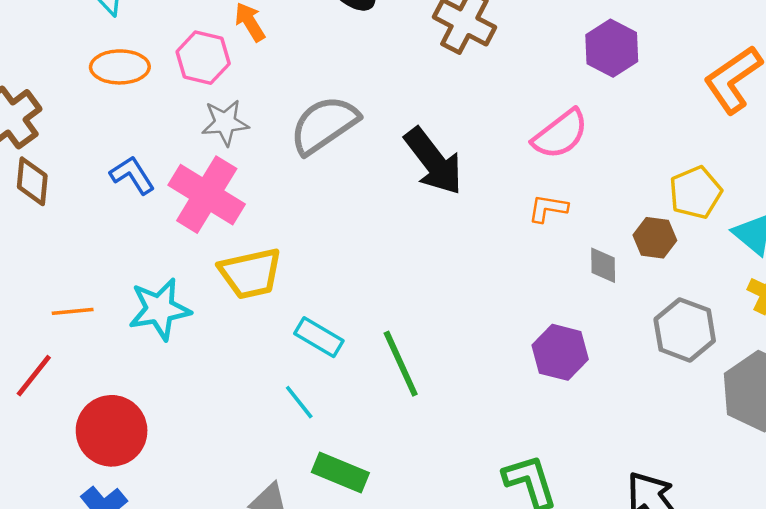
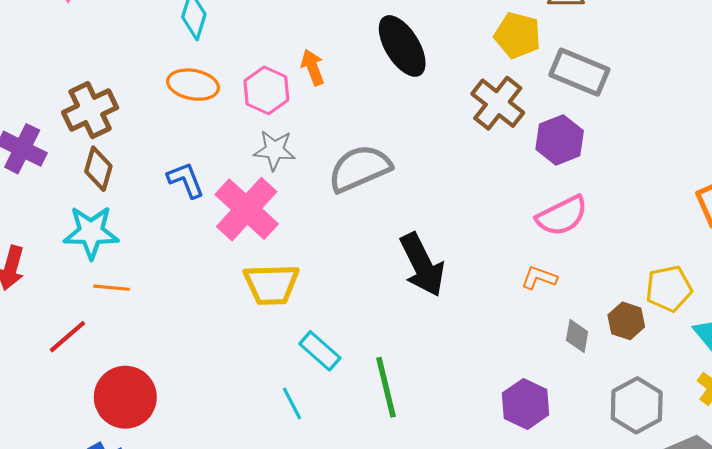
purple hexagon: (612, 48) -> (560, 140), moved
black arrow: (434, 161) -> (422, 265), moved
cyan star: (160, 309) -> (91, 232), moved

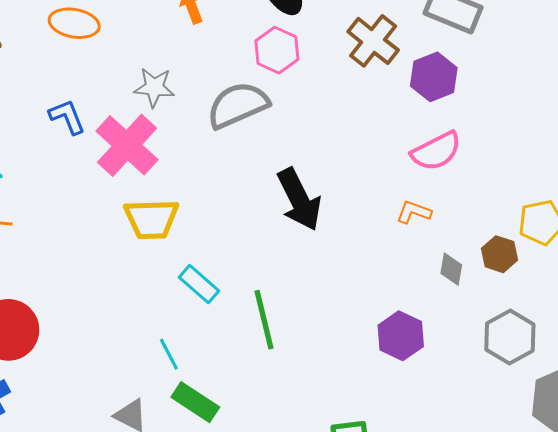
pink hexagon: (266, 90) -> (277, 50), moved
cyan line: (292, 404) -> (169, 354), moved

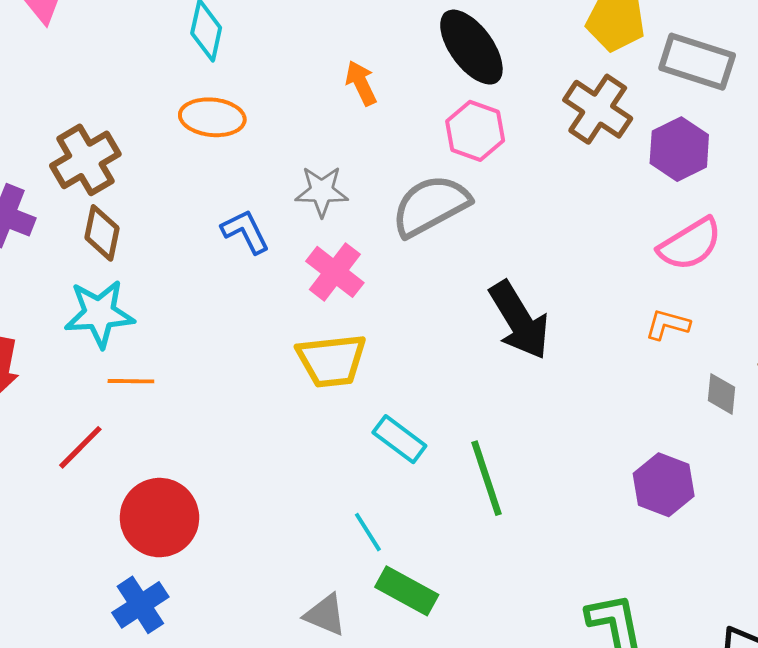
blue L-shape: (67, 117) -> (245, 231), moved
pink cross: (127, 145) -> (335, 272), moved, size x0.7

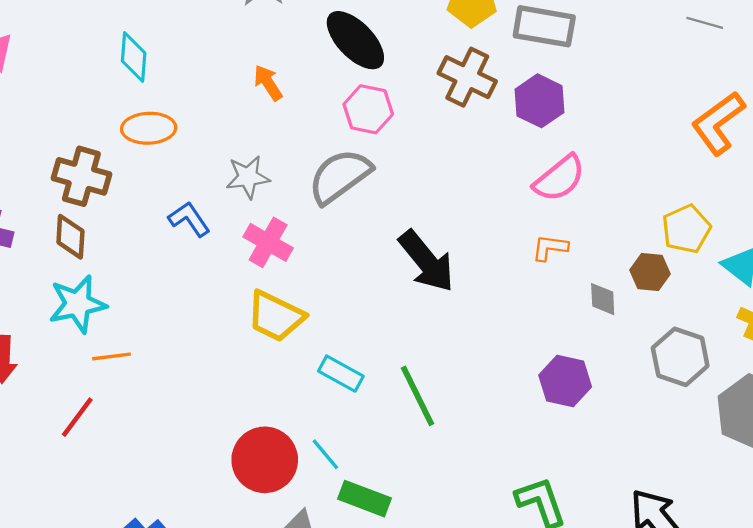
brown cross: (85, 160) -> (81, 176), moved, turned -36
yellow trapezoid: (332, 361) -> (276, 316), turned 40
red circle: (159, 518) -> (265, 460), moved

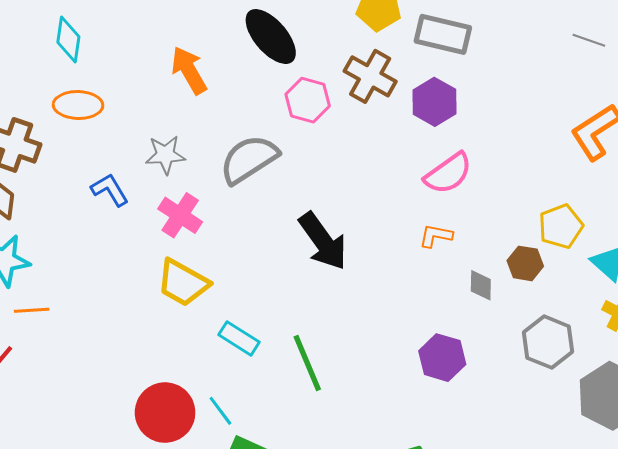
orange arrow: (268, 83) -> (189, 70), size x1.4
pink hexagon: (368, 109) -> (308, 100), moved

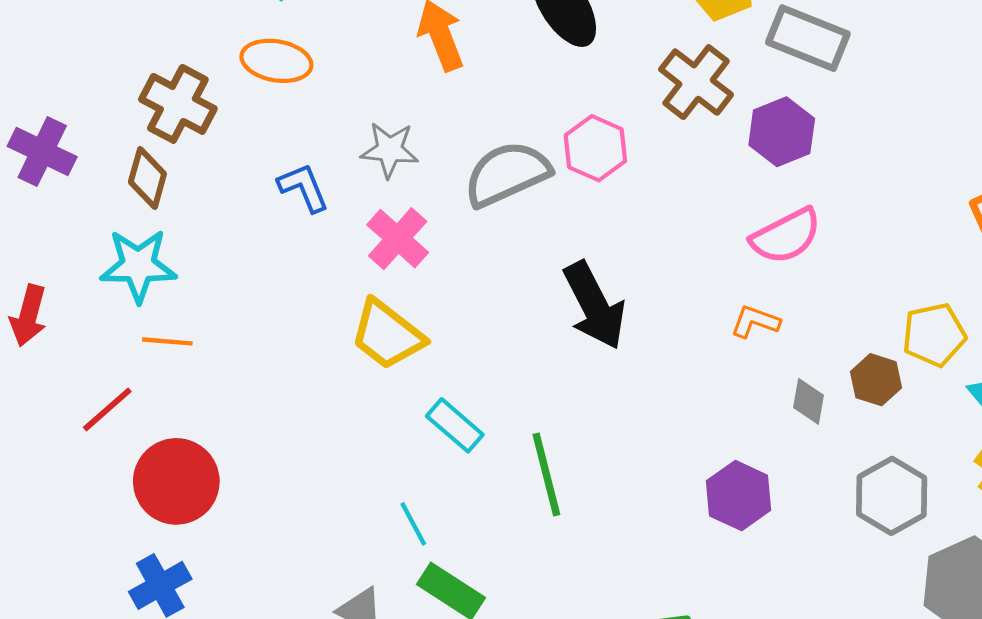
pink hexagon: (308, 100) -> (595, 148), moved
red circle: (165, 413) -> (176, 481), moved

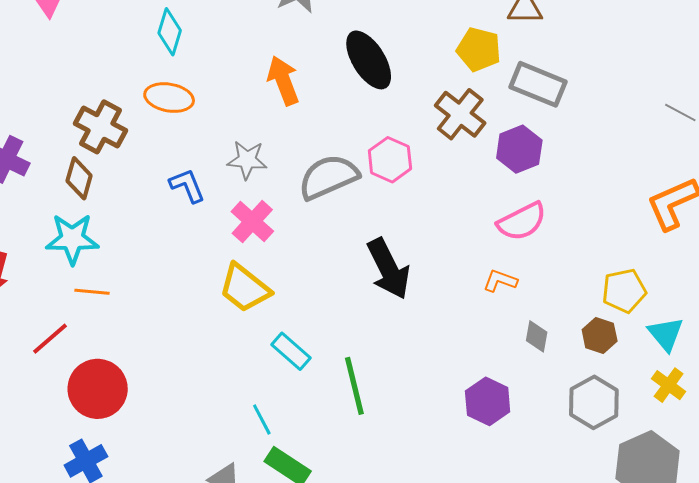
brown hexagon: (876, 380) -> (600, 335), moved

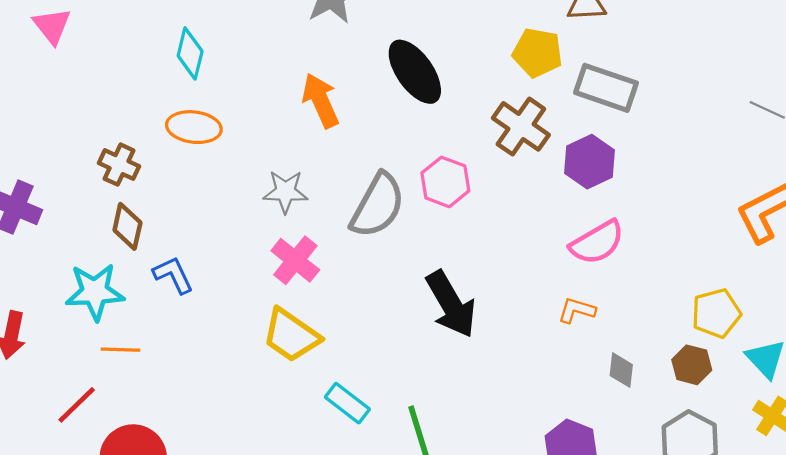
brown cross: (100, 127) -> (119, 165), size x0.7
gray semicircle: (328, 177) -> (378, 206), turned 146
brown diamond: (79, 178) -> (127, 226), moved
blue L-shape: (187, 186) -> (173, 275), moved

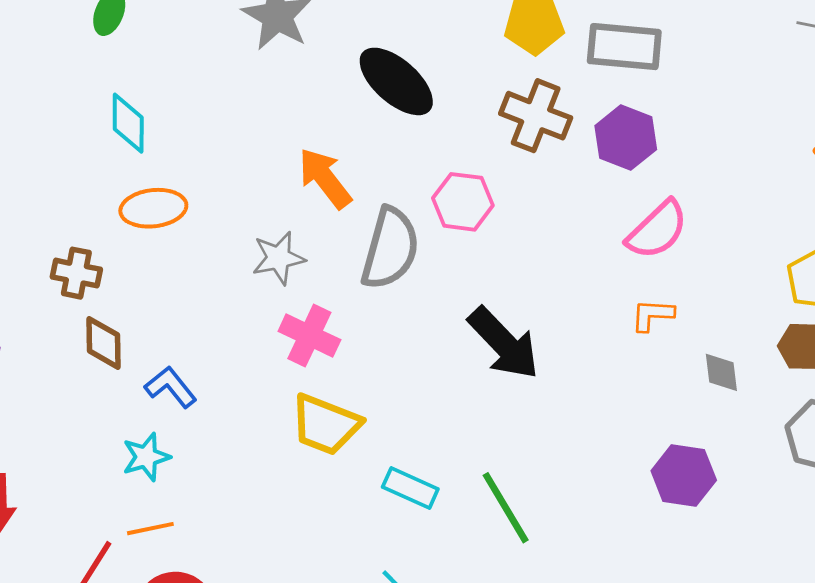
orange arrow: (321, 100) -> (325, 178), moved
cyan star: (95, 292) -> (146, 457), moved, size x0.7
orange line: (121, 350) -> (150, 529), moved

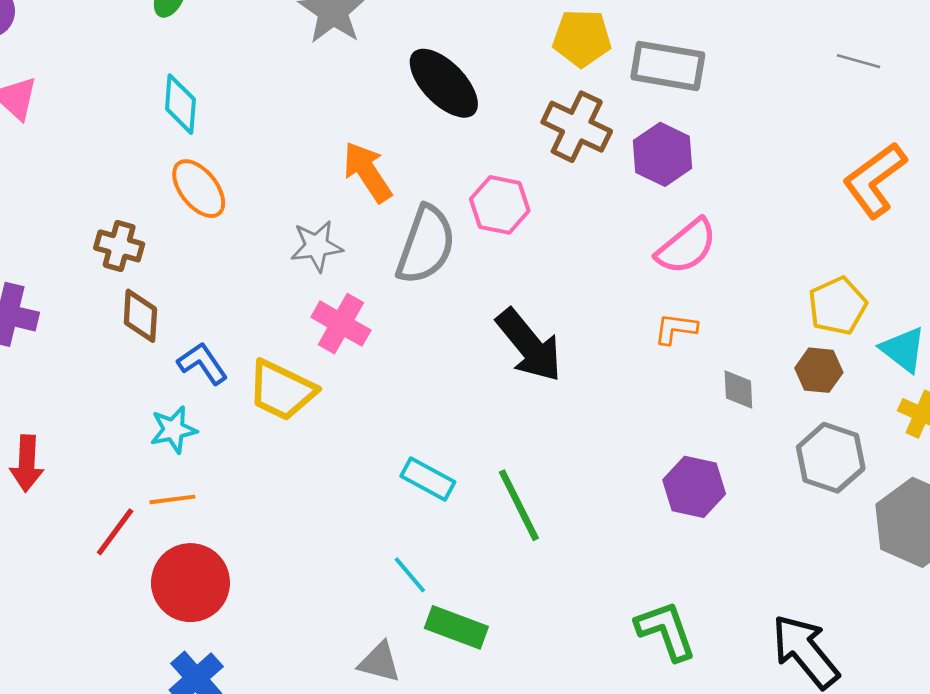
orange ellipse: (153, 208) -> (199, 189), turned 54
yellow trapezoid: (326, 425) -> (282, 390), moved

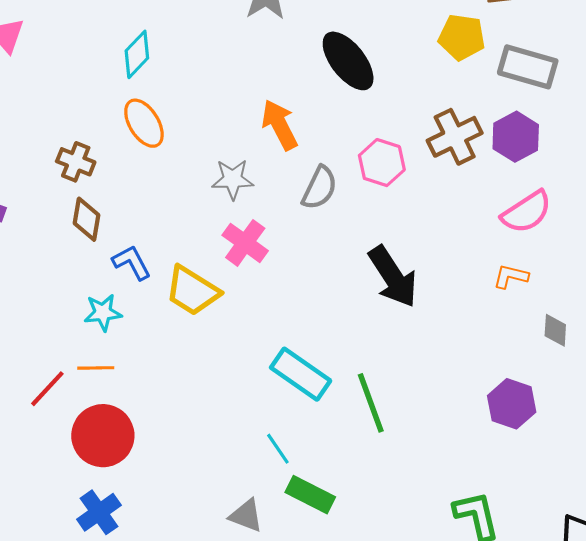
cyan diamond: (180, 104) -> (137, 54), turned 33
brown cross: (577, 127) -> (455, 137), moved, turned 32
gray semicircle: (426, 245) -> (320, 188), size x0.7
cyan rectangle: (428, 479) -> (301, 374), size x1.4

